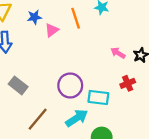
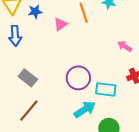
blue star: (34, 17) -> (35, 12), moved
brown line: (38, 119) -> (29, 111), moved

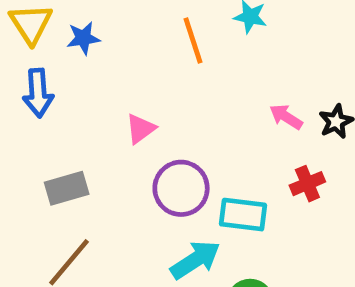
pink triangle: (60, 24) -> (141, 129), moved
gray rectangle: (28, 78) -> (67, 188), turned -54

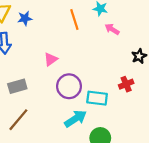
pink arrow: (286, 117) -> (112, 29), moved

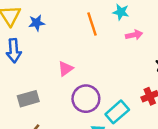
pink arrow: (112, 29) -> (134, 35), turned 136
cyan rectangle: (97, 98) -> (117, 112), turned -48

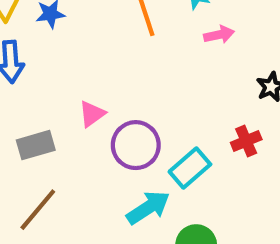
pink triangle: (65, 69) -> (92, 114), moved

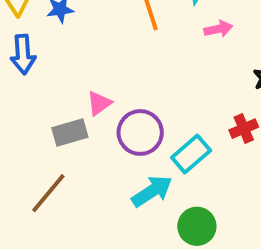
gray rectangle: (36, 145) -> (70, 132), moved

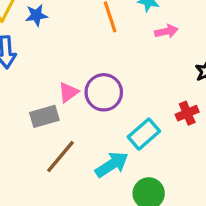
purple circle: (140, 132) -> (104, 92), moved
brown line: (48, 193) -> (60, 156), moved

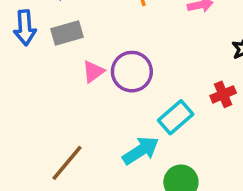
gray rectangle: (44, 116) -> (67, 33), moved
brown line: (60, 156) -> (67, 163), moved

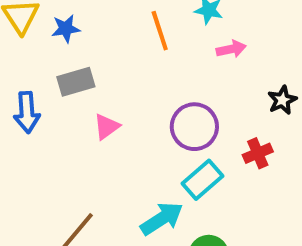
blue arrow: (25, 28) -> (27, 112), moved
purple circle: (132, 72) -> (194, 127), moved

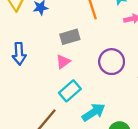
gray rectangle: (76, 82) -> (70, 37), moved
cyan rectangle: (203, 180) -> (70, 91), moved

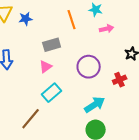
cyan arrow: (94, 112) -> (95, 105), moved

